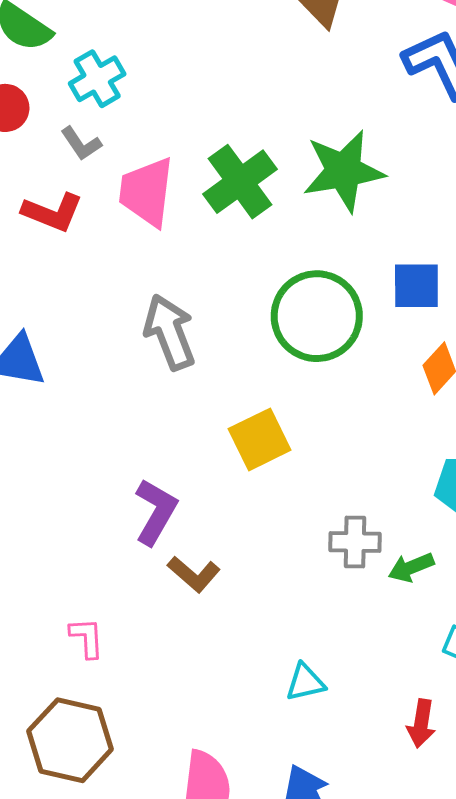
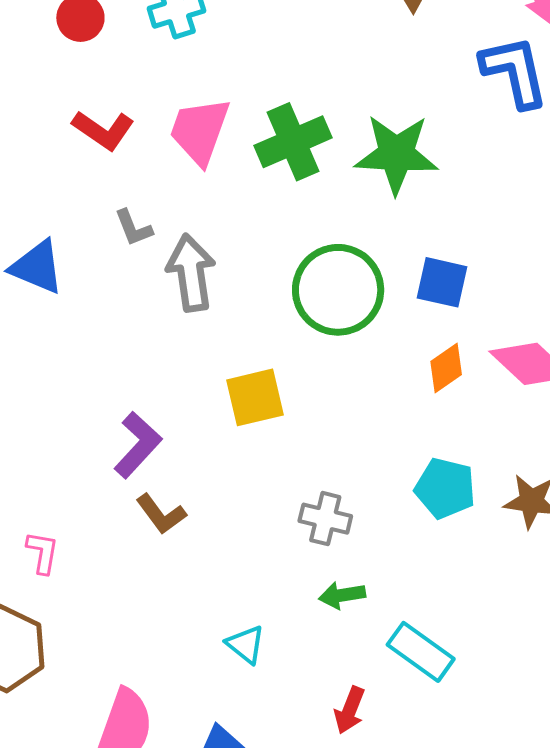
gray L-shape: (81, 144) -> (133, 228), moved
green arrow: (411, 567) -> (342, 595), moved
cyan triangle: (305, 682) -> (246, 644), turned 39

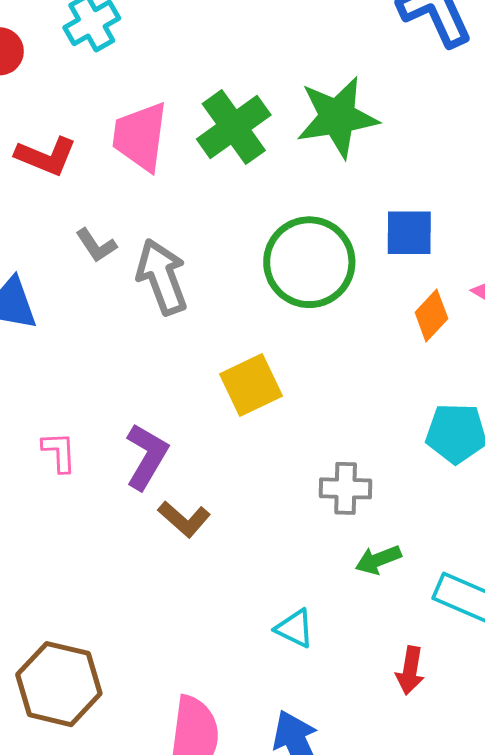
pink L-shape: (43, 553) -> (59, 452), moved

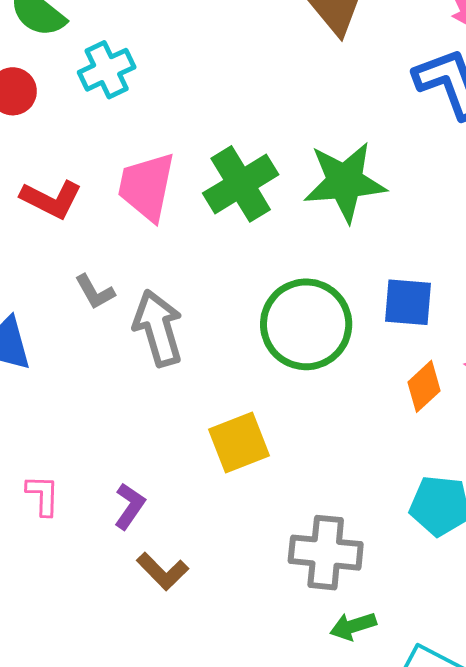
purple L-shape: (147, 456) -> (130, 506), size x0.7
gray cross: (346, 488) -> (326, 553), size x1.4

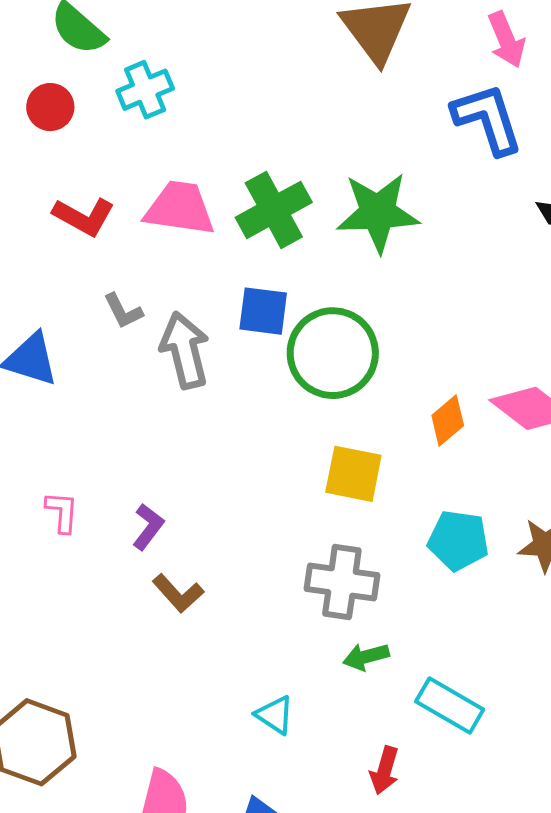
pink trapezoid: (147, 187) -> (180, 208), turned 84
blue square: (408, 302) -> (263, 311), moved
yellow square: (239, 443) -> (353, 474), moved, turned 30

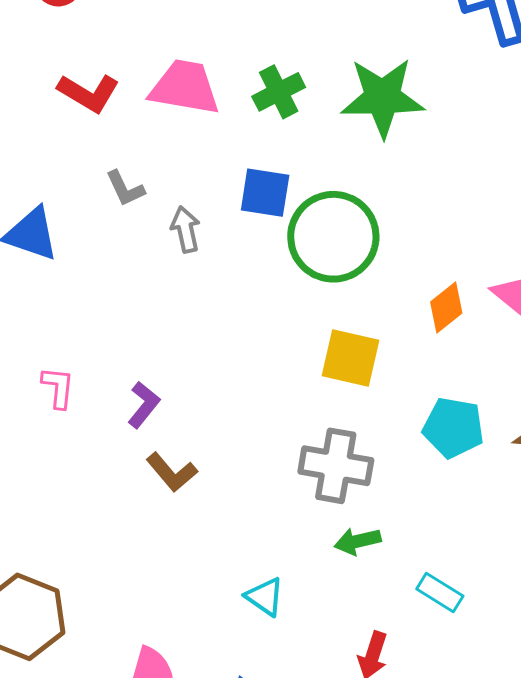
green cross: (274, 210) -> (279, 92), size x0.7
gray arrow: (185, 350) -> (185, 229), size x0.6
cyan rectangle: (450, 706) -> (440, 592), size x0.7

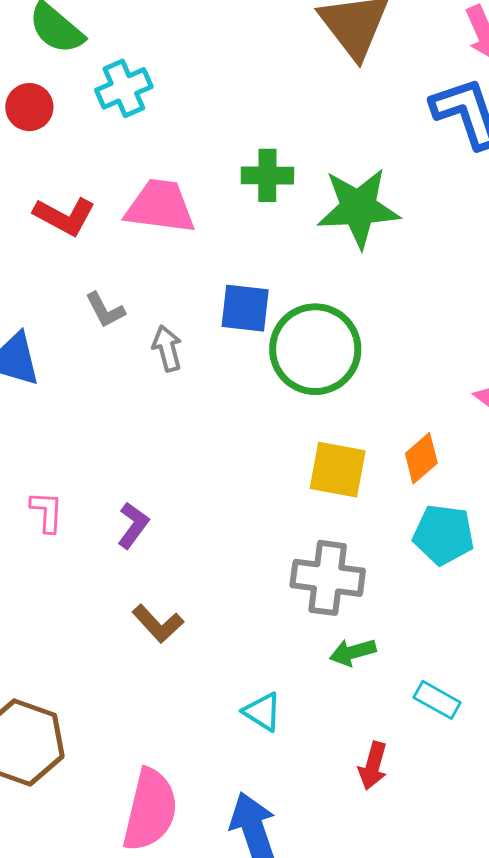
green cross: (279, 92) -> (267, 175), moved, turned 30
orange diamond: (446, 308) -> (421, 458), moved
brown L-shape: (172, 472) -> (158, 624), moved

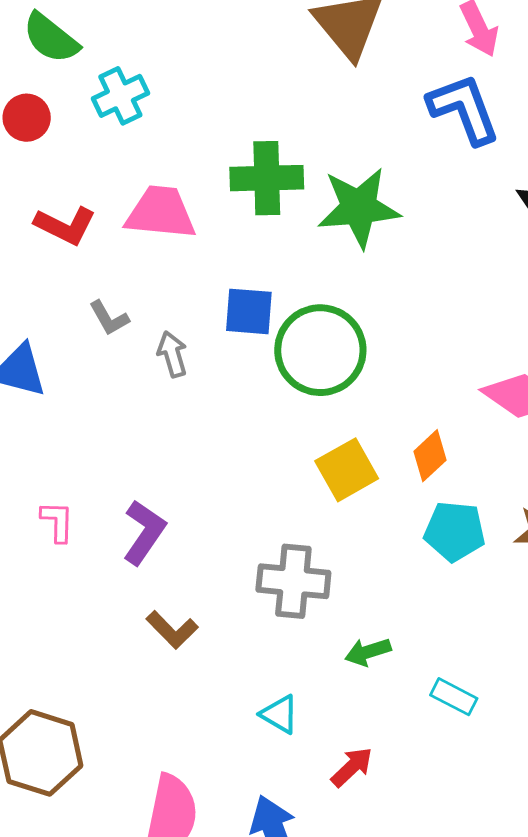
green cross: (267, 175) -> (267, 178), size x1.4
yellow square: (338, 470) -> (347, 470), turned -38
purple L-shape: (133, 525) -> (144, 532), size x1.4
gray cross: (328, 578) -> (293, 581), moved
red arrow: (373, 766) -> (352, 767), moved, turned -147

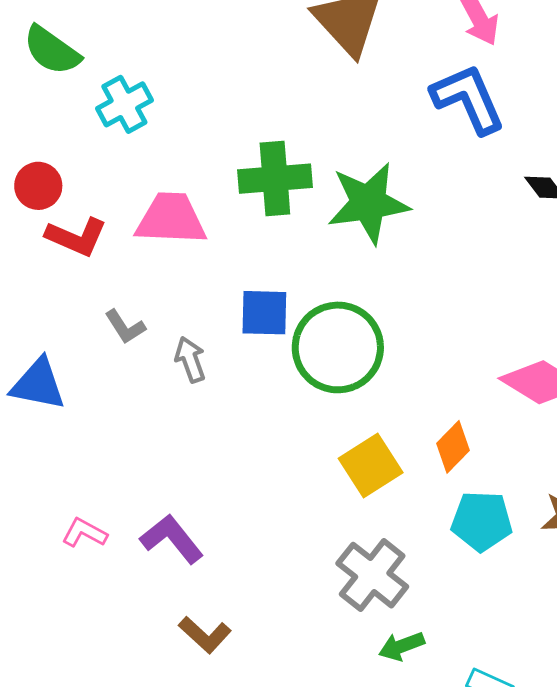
red circle: (27, 118) -> (38, 186), moved
pink L-shape: (57, 522) -> (84, 533), turned -60
purple L-shape: (144, 532) -> (172, 539), turned -70
gray cross: (293, 581) -> (372, 575), moved, turned 36

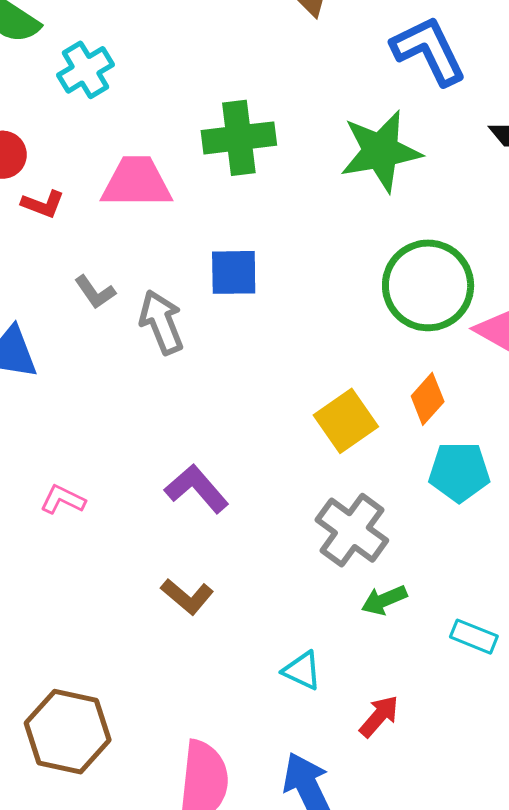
green star: (368, 203) -> (381, 151), moved
red L-shape: (76, 237) -> (43, 204), size x0.7
green circle: (338, 347) -> (428, 285), moved
gray arrow: (190, 360) -> (161, 322), size x1.4
purple L-shape: (172, 539) -> (197, 489), moved

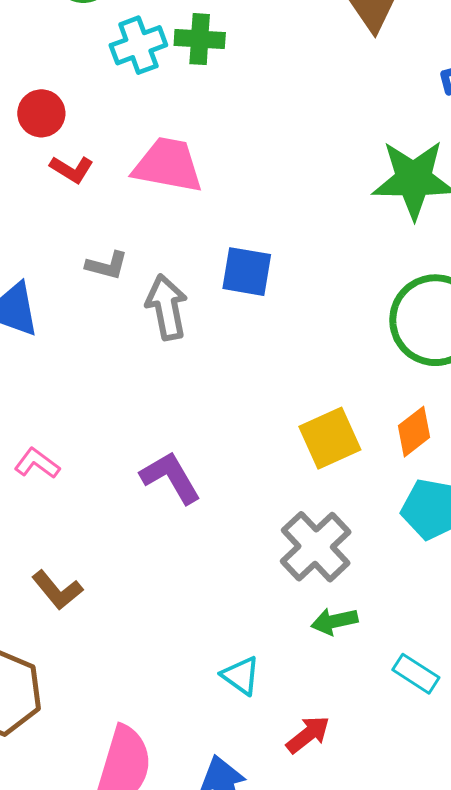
green cross: (239, 138) -> (200, 39), moved, size x0.7
gray L-shape: (95, 292) -> (107, 265), turned -51
brown L-shape: (187, 596) -> (57, 590), moved

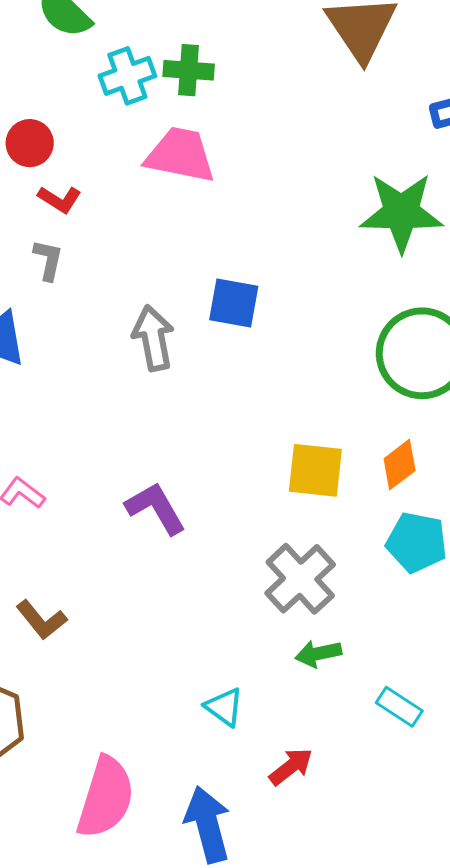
pink trapezoid: (168, 165) -> (180, 155), moved
gray L-shape: (107, 265) -> (48, 260), moved, turned -93
yellow square: (330, 438) -> (315, 470), turned 30

